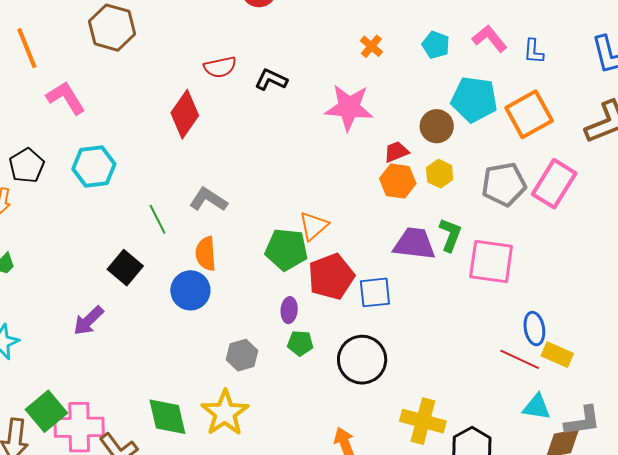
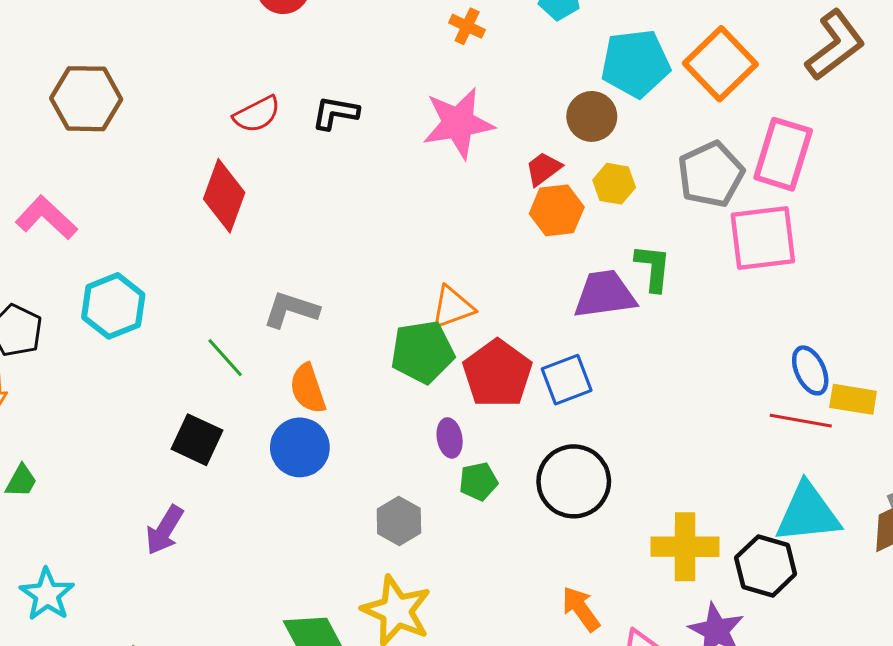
orange triangle: (314, 226) -> (453, 307), turned 36
pink square: (491, 261) -> (763, 238), moved
cyan triangle: (537, 407) -> (808, 513), moved, size x1.6

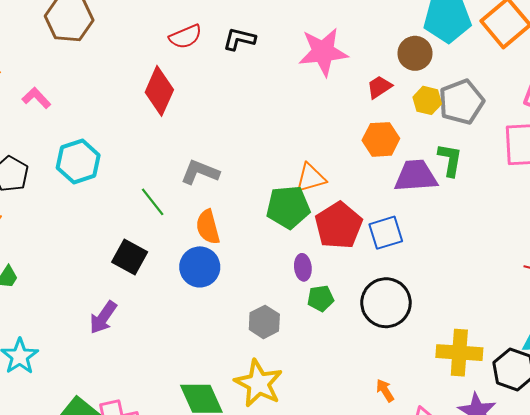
gray pentagon: (711, 174) -> (461, 102), moved
orange hexagon: (557, 210) -> (381, 139), moved
pink L-shape: (46, 218) -> (36, 98), size x0.7
orange arrow: (581, 609) -> (385, 390), size x0.7

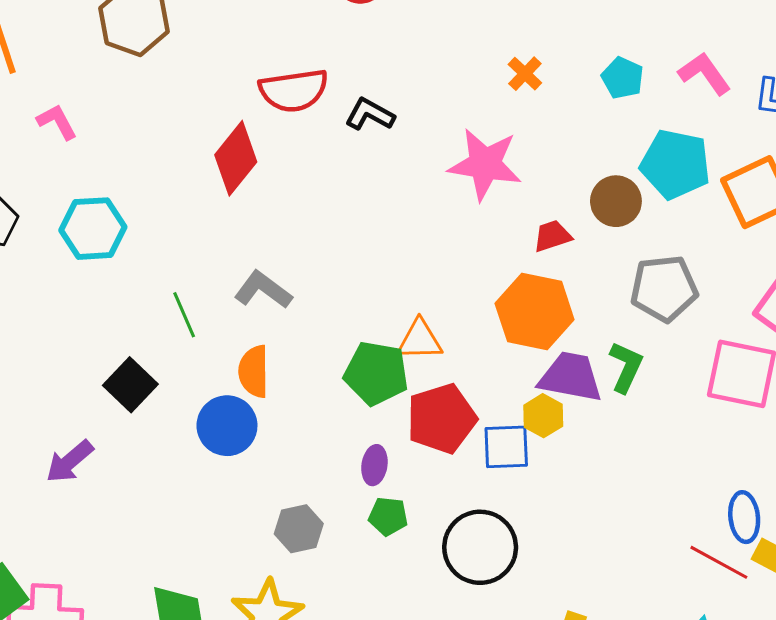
red semicircle: (185, 37) -> (294, 90), size x1.4
yellow hexagon: (427, 100) -> (543, 416), moved
orange hexagon: (381, 139) -> (535, 312), size x1.4

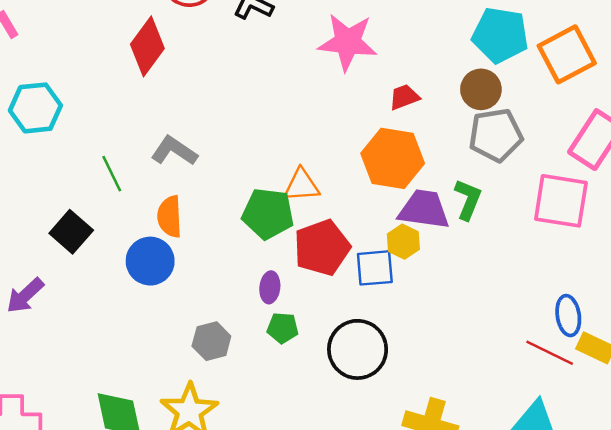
brown circle: (616, 201) -> (481, 89), moved

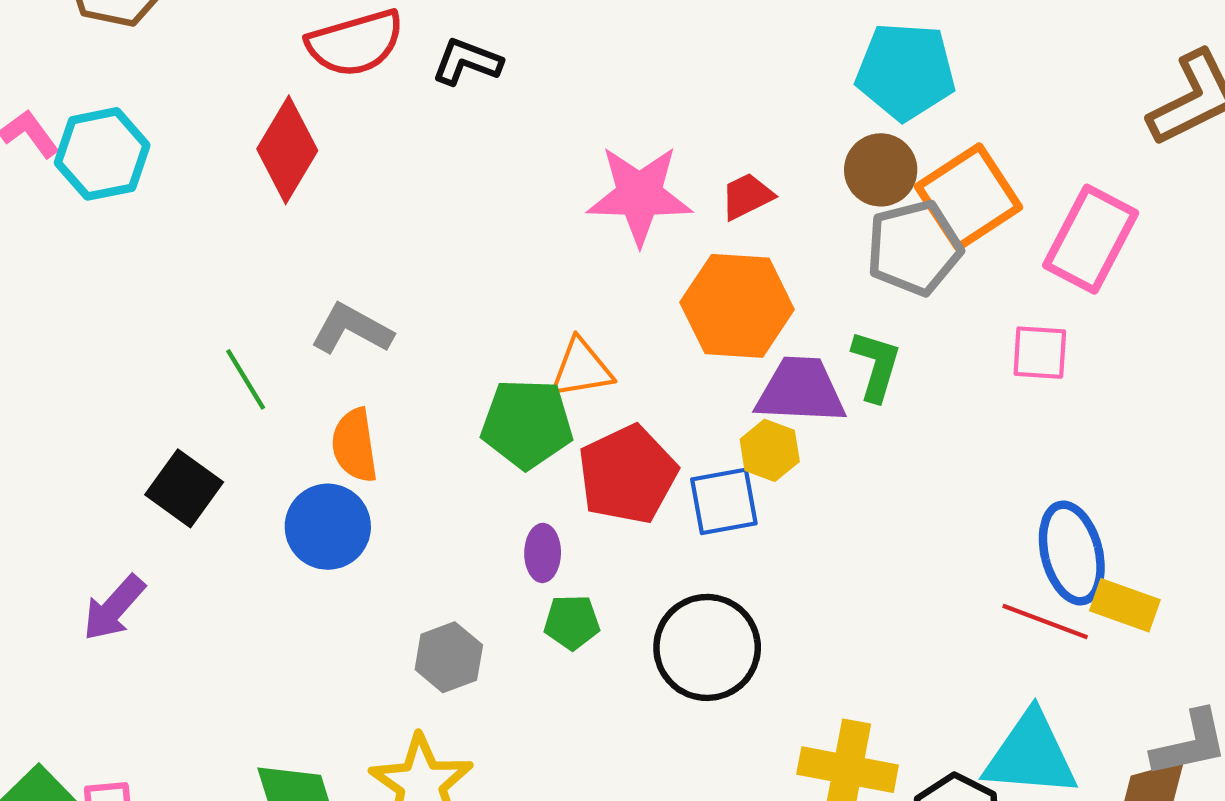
pink star: (348, 42) -> (639, 195), moved
orange square: (567, 54) -> (969, 197), moved
cyan hexagon: (35, 108) -> (102, 154), moved
pink square: (561, 201) -> (1040, 353), size x0.6
blue ellipse: (568, 316) -> (1072, 553), size x1.4

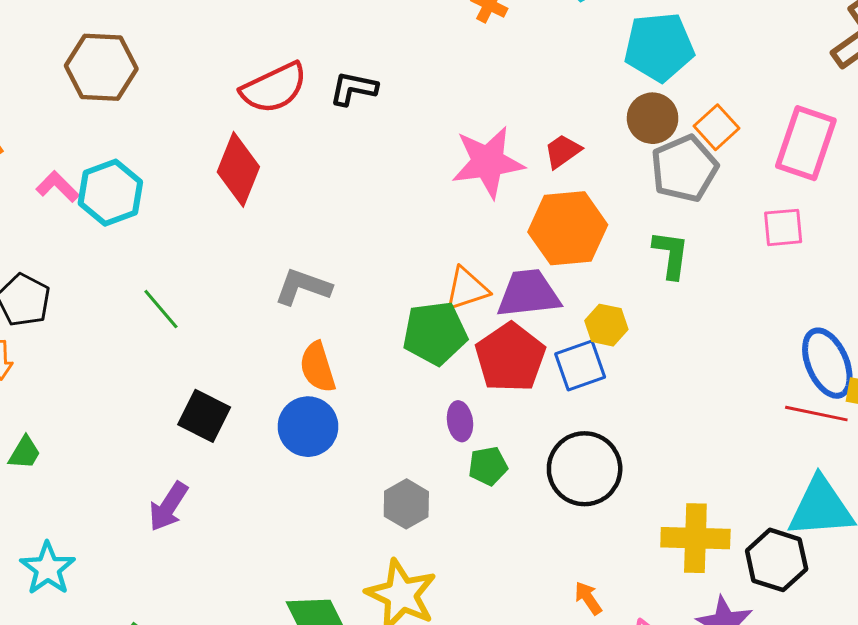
orange square: (969, 197) -> (717, 127), size x0.6
green line: (246, 379) -> (161, 309), moved
purple trapezoid: (801, 390) -> (528, 294), moved

